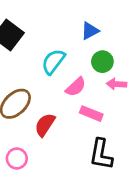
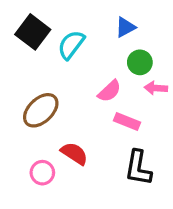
cyan semicircle: (53, 62) -> (71, 45), moved
red semicircle: (45, 125) -> (74, 153), moved, turned 90

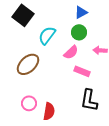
cyan semicircle: (71, 45) -> (47, 35), moved
green circle: (140, 62) -> (79, 32), moved
red semicircle: (74, 153) -> (49, 111), moved, turned 66

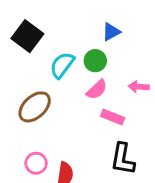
green circle: (79, 32) -> (95, 61), moved

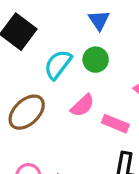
blue triangle: (111, 32) -> (99, 20), moved, turned -36
pink semicircle: (97, 90) -> (82, 106), moved

